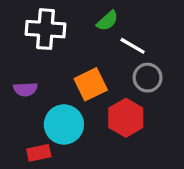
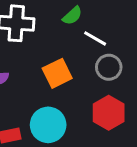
red hexagon: (126, 118) -> (109, 113), moved
cyan circle: (64, 124) -> (48, 125), moved

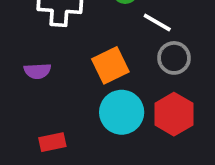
cyan circle: (48, 125) -> (122, 112), moved

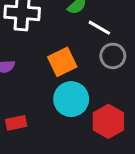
red hexagon: (174, 114) -> (108, 121), moved

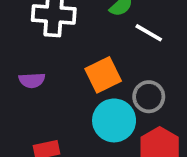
gray circle: (113, 56) -> (149, 97), moved

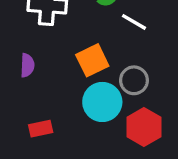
purple semicircle: (32, 80) -> (27, 65), turned -85

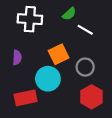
cyan circle: (102, 102) -> (48, 79), moved
red rectangle: (41, 129) -> (26, 98), size x1.5

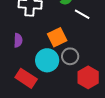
gray circle: (85, 67) -> (70, 56), moved
red rectangle: (26, 98) -> (26, 78), turned 45

